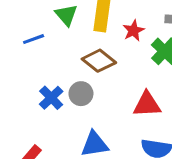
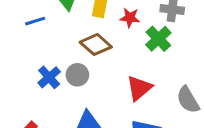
red star: (134, 31) -> (130, 18), turned 30
red triangle: (147, 104) -> (139, 88), turned -40

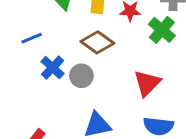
blue line: (35, 21) -> (32, 38), moved
blue cross: (49, 77) -> (53, 68), moved

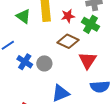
brown diamond: (97, 42) -> (68, 41), moved

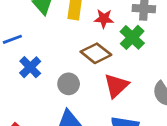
gray circle: (44, 63) -> (69, 84), moved

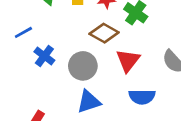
gray circle: (69, 84) -> (83, 66), size x1.4

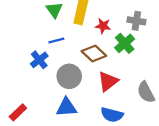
blue line: (23, 32) -> (56, 40), moved

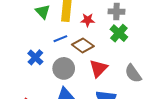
blue line: (56, 40) -> (60, 39), moved
green cross: (125, 43) -> (119, 33), moved

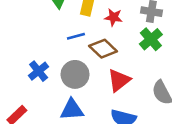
blue cross: (35, 57) -> (39, 71), moved

